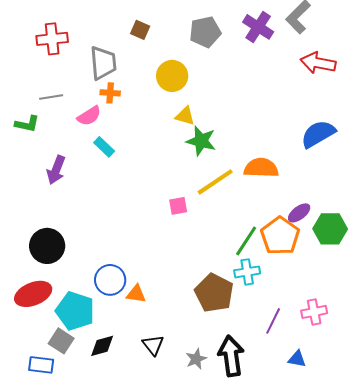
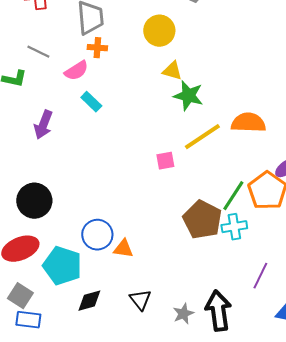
gray line: (51, 97) -> (38, 52), turned 35
brown pentagon: (214, 293) -> (202, 220), moved
gray square: (61, 341) -> (20, 296), moved

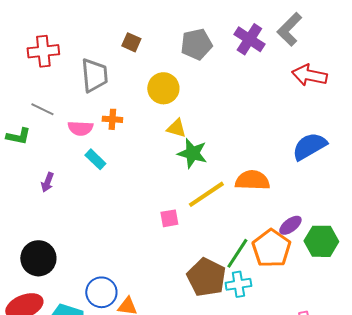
orange cross: (97, 48) -> (112, 119), moved
pink semicircle: (76, 71) -> (80, 128), turned 35
purple arrow: (43, 125) -> (47, 182), size x0.7

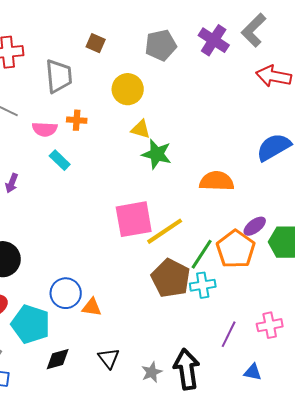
yellow line: (206, 194) -> (165, 231), moved
pink square: (169, 218) -> (134, 219), size x2.0

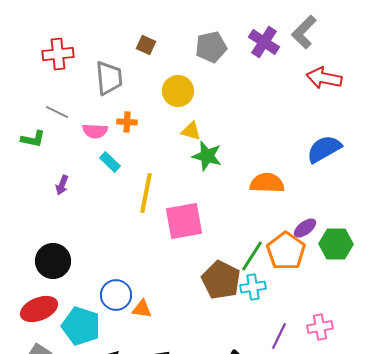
yellow line: (165, 231) -> (146, 193), moved, turned -45

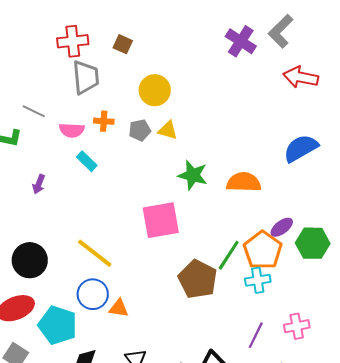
gray pentagon: (211, 47) -> (140, 130), moved, size x0.7
red cross: (58, 54) -> (73, 41), moved
green star: (207, 156) -> (193, 175), moved
yellow line: (146, 193) -> (95, 253), moved, turned -63
cyan cross: (253, 287) -> (258, 280), moved

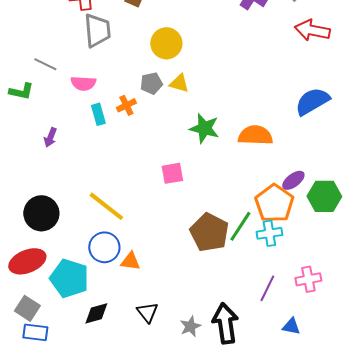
orange cross: (104, 121) -> (126, 105), moved, turned -30
cyan rectangle: (87, 161) -> (98, 114), turned 30
pink square: (161, 220) -> (172, 173), size x0.6
green line: (229, 255) -> (240, 226), moved

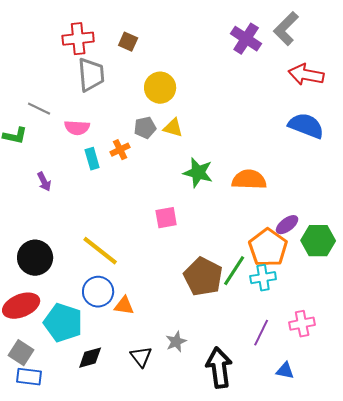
blue semicircle: (312, 101) -> (306, 126), moved, turned 51
purple arrow: (50, 137) -> (44, 182), turned -48
gray star: (190, 326) -> (176, 342), moved

